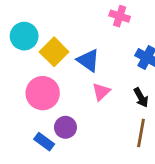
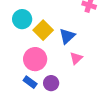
blue triangle: (88, 60) -> (67, 36), turned 42
blue rectangle: (44, 142) -> (30, 82), moved

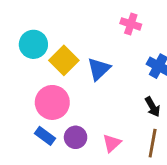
pink triangle: (76, 58) -> (112, 143), moved

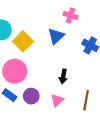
blue triangle: (99, 69) -> (56, 36), moved
black arrow: (153, 107) -> (63, 76), moved, turned 40

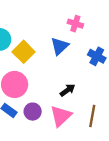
black arrow: (63, 76) -> (67, 90), turned -136
pink triangle: (57, 100) -> (61, 116), size x1.5

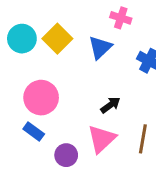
yellow square: (24, 52) -> (57, 39), moved
purple circle: (33, 112) -> (66, 155), moved

